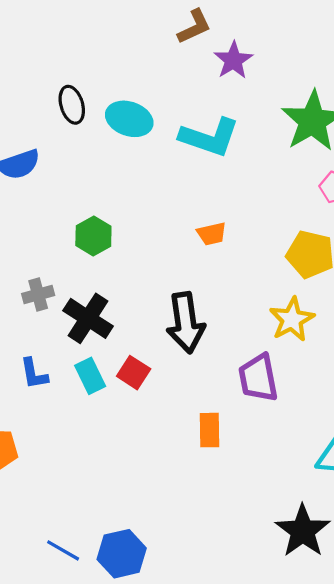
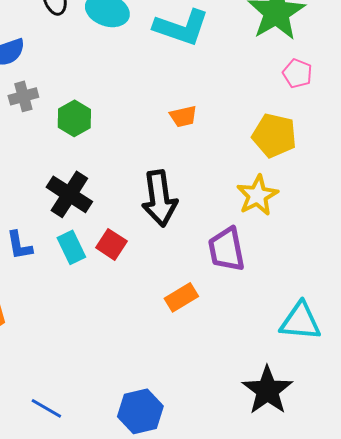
gray cross: (38, 295) -> (23, 96), moved
orange rectangle: (209, 430) -> (181, 297), turned 60
blue hexagon: (122, 554) -> (140, 411), moved

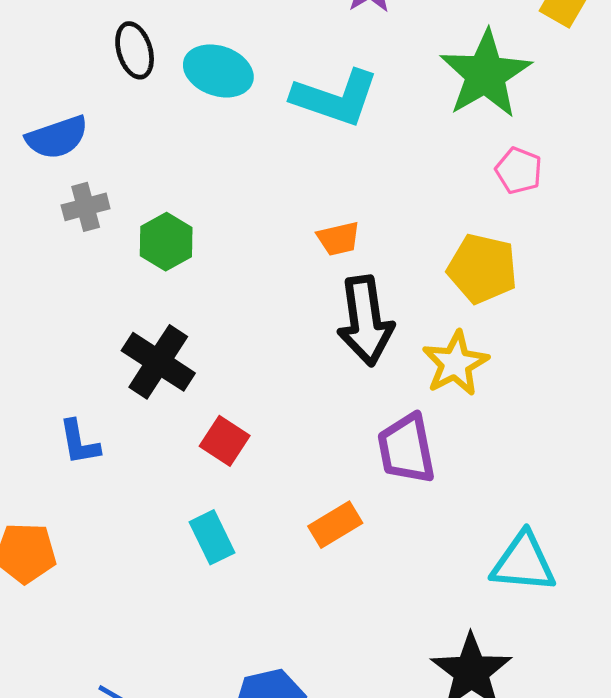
black arrow: (159, 198) -> (365, 321), moved
cyan rectangle: (71, 247) -> (212, 537), moved

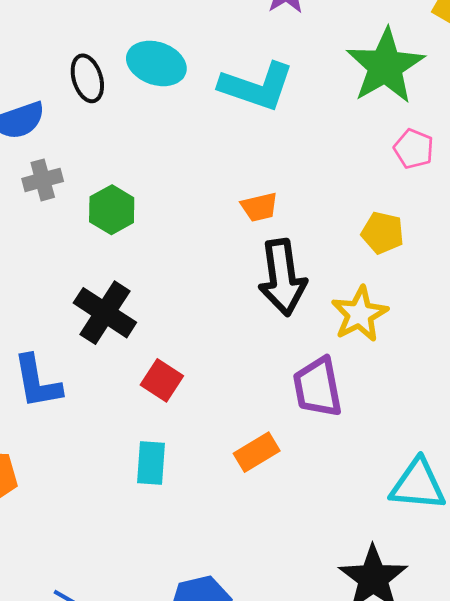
black ellipse: (135, 50) -> (87, 78), moved
yellow pentagon: (482, 269) -> (383, 233), size x0.7
blue L-shape: (79, 442) -> (37, 382), size x1.4
cyan rectangle: (212, 537) -> (151, 463), turned 30

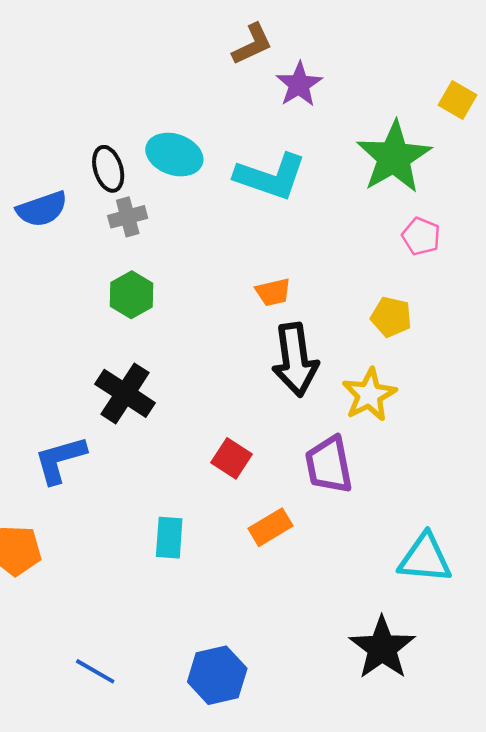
gray cross: (43, 180) -> (128, 217), moved
red square: (162, 380) -> (232, 458), moved
blue L-shape: (37, 382) -> (60, 460), turned 84

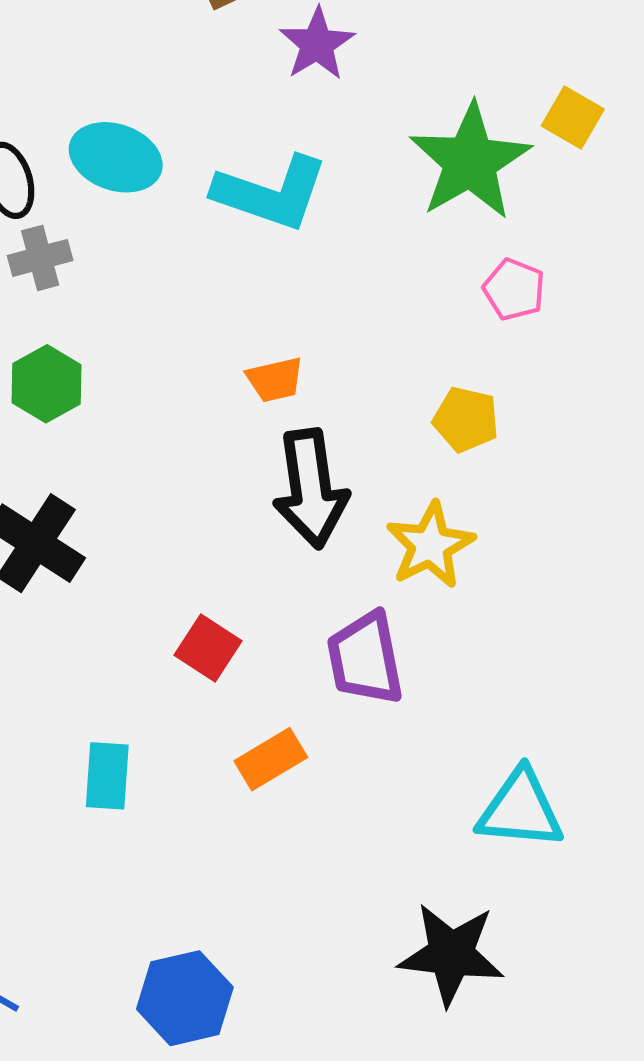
yellow square: (457, 100) -> (573, 117), moved
black star: (382, 648) -> (451, 954), turned -30

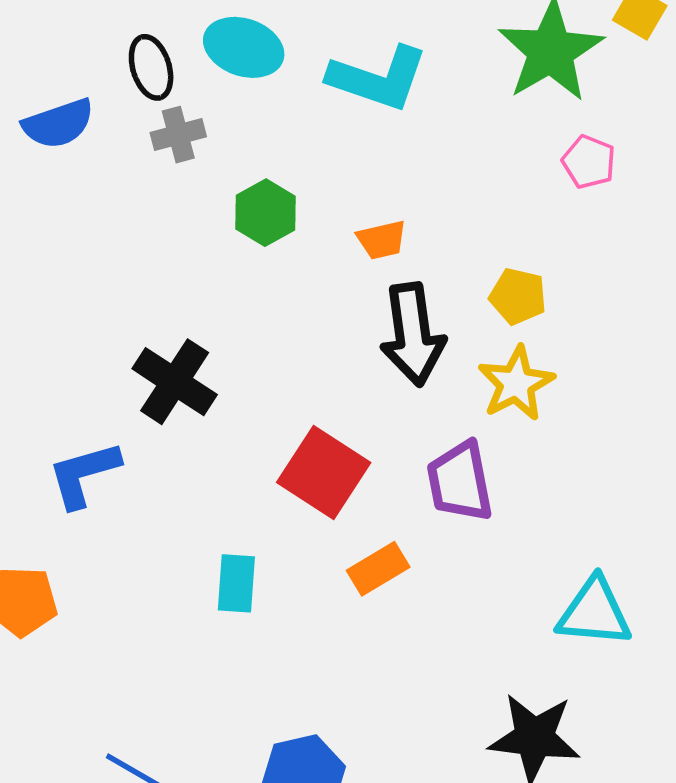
green hexagon: (46, 384) -> (265, 213), moved
yellow pentagon: (466, 419) -> (518, 296), moved
red square: (208, 648) -> (324, 472), size x1.6

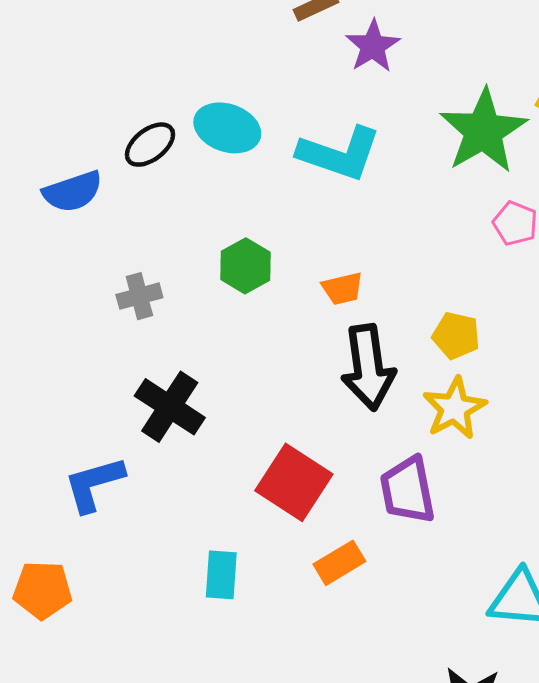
black ellipse: (151, 67) -> (150, 145), turned 69
gray cross: (178, 135) -> (139, 296), moved

